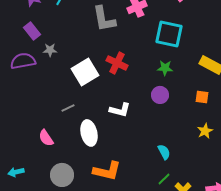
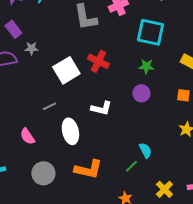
green line: (164, 179) -> (131, 166), moved

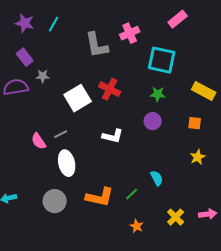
white ellipse: (70, 131) -> (67, 163), moved
pink semicircle: (27, 136) -> (39, 141), moved
green line: (131, 166) -> (132, 194), moved

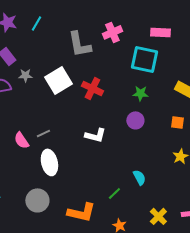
pink rectangle: (178, 19) -> (160, 32), moved, turned 42
white square: (78, 98) -> (58, 80), moved
orange L-shape: (100, 197) -> (81, 212), moved

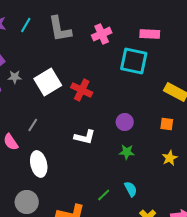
gray L-shape: (79, 44) -> (60, 29), moved
green star: (140, 93) -> (127, 152), moved
gray line: (43, 133) -> (33, 125), moved, turned -32
cyan semicircle: (139, 177) -> (131, 189), moved

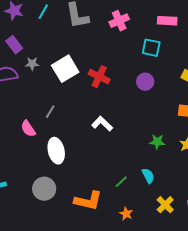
cyan square: (134, 61) -> (151, 48), size x0.7
purple circle: (125, 122) -> (145, 82), moved
white L-shape: (85, 137) -> (102, 124), turned -150
green star: (127, 152) -> (157, 142), moved

